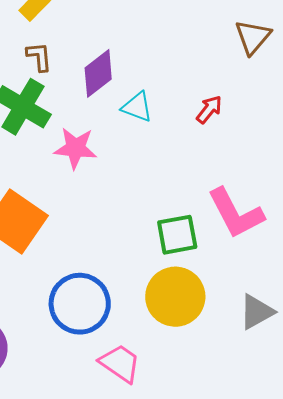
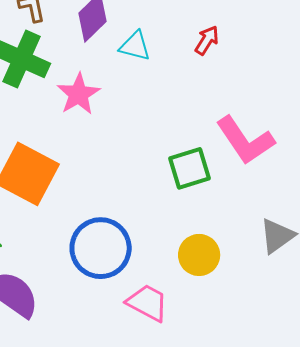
pink star: (75, 148) -> (78, 94), turned -30
yellow circle: (175, 297) -> (199, 255), moved, size x0.7

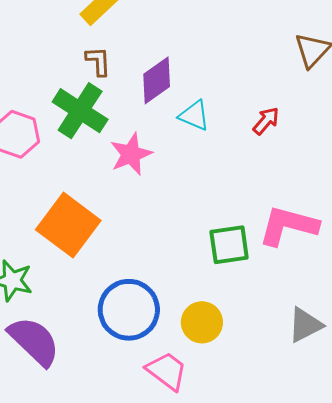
pink L-shape: (245, 140) -> (288, 226), turned 130
yellow circle: (199, 255) -> (202, 322), moved

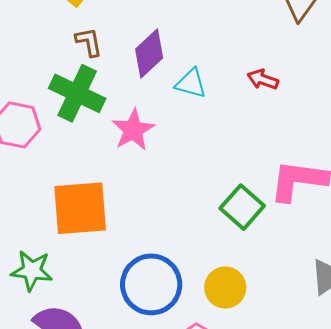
red arrow: (266, 121) -> (263, 79), turned -104
orange square: (68, 225) -> (80, 208), turned -34
green square: (229, 245) -> (242, 207), turned -33

